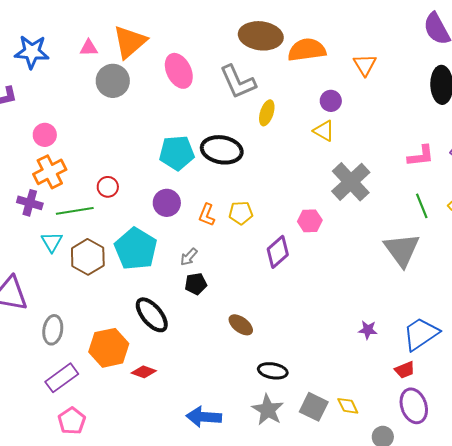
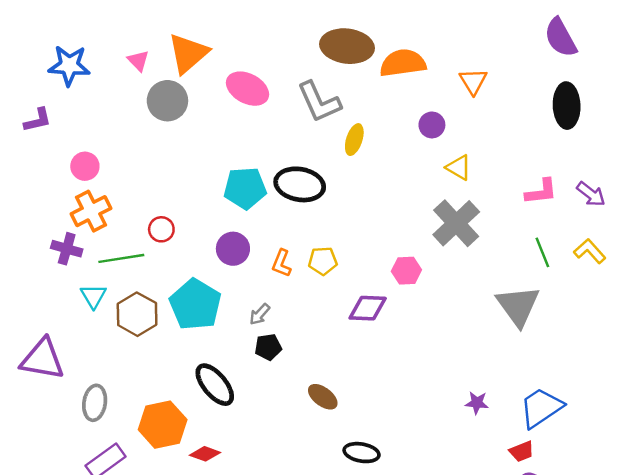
pink triangle: (89, 48) -> (138, 61), turned 48
pink ellipse: (179, 71) -> (248, 89), turned -36
yellow triangle: (324, 131) -> (459, 167), moved
purple diamond: (278, 252) -> (368, 308), turned 44

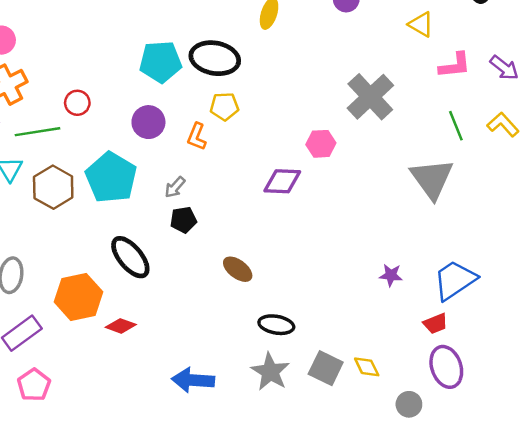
yellow triangle: (459, 167) -> (421, 24), moved
yellow pentagon: (323, 261) -> (224, 106), moved

